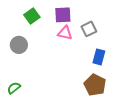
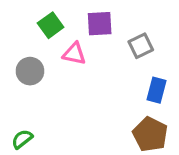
pink triangle: (65, 33) -> (74, 54), moved

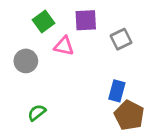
blue rectangle: (157, 90) -> (117, 91), moved
green semicircle: (22, 139) -> (37, 113), moved

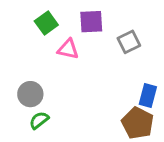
gray circle: (26, 61) -> (30, 94), moved
blue rectangle: (117, 91) -> (148, 96), moved

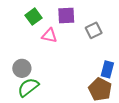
green semicircle: (39, 120) -> (28, 87), size x1.5

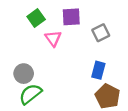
pink triangle: (49, 36) -> (53, 38), turned 42
blue rectangle: (107, 69) -> (98, 70), moved

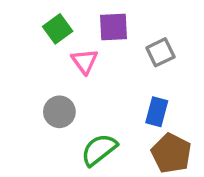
gray circle: (24, 74) -> (59, 112), moved
green semicircle: (30, 94) -> (99, 150), moved

